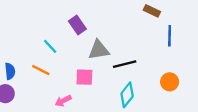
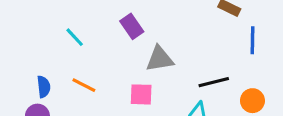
cyan line: (50, 46) -> (75, 37), moved
black line: (125, 64) -> (214, 82), moved

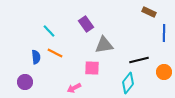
orange line: (84, 85) -> (55, 53), moved
blue semicircle: (44, 87) -> (36, 57), moved

